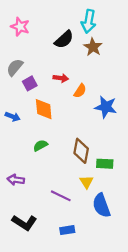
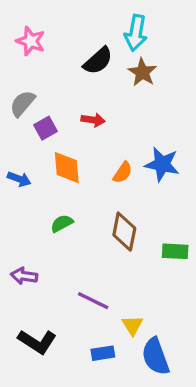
orange semicircle: (80, 91) -> (123, 172), moved
green rectangle: (105, 164) -> (175, 251), moved
yellow triangle: (86, 182) -> (132, 325), moved
blue semicircle: (101, 205) -> (155, 356), moved

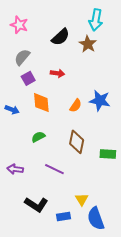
cyan arrow: (136, 33) -> (96, 20), moved
gray semicircle: (22, 103) -> (22, 57), moved
purple line: (93, 301) -> (54, 169), moved
black L-shape: (37, 342) -> (36, 204), moved

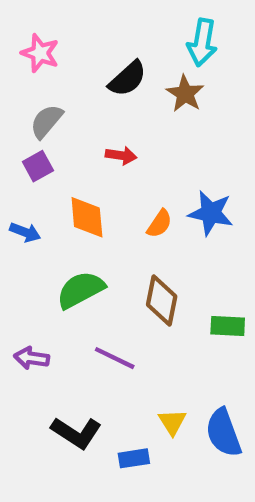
purple square: (28, 78) -> (38, 166), moved
green semicircle: (38, 137) -> (81, 290), size x1.6
blue semicircle: (96, 219) -> (223, 433), moved

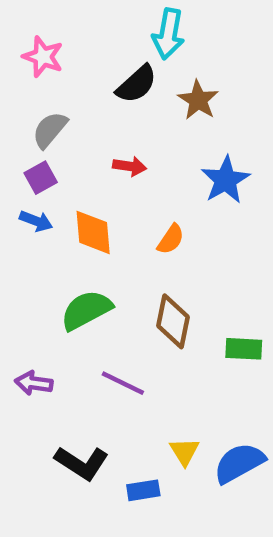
cyan arrow: (202, 42) -> (168, 34), moved
blue star: (211, 213) -> (226, 180), moved, turned 30
blue arrow: (25, 232) -> (36, 221), moved
blue semicircle: (223, 433) -> (239, 463), turned 81

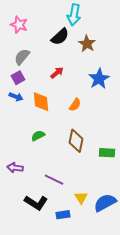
red arrow: (130, 166) -> (57, 73), turned -48
green semicircle: (86, 310) -> (38, 136), size x0.6
purple line: (123, 383) -> (54, 180), moved

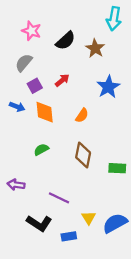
cyan arrow: (74, 15) -> (114, 19), moved
pink star: (19, 25) -> (31, 31), moved
purple square: (18, 78) -> (35, 86), moved

